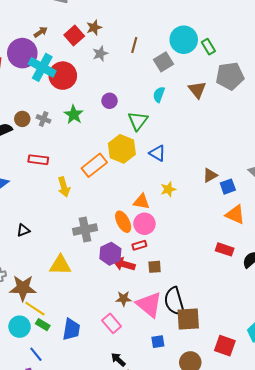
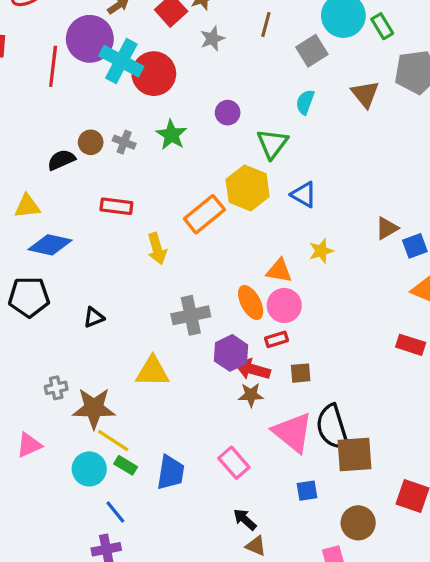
brown star: (124, 299) -> (251, 395), moved

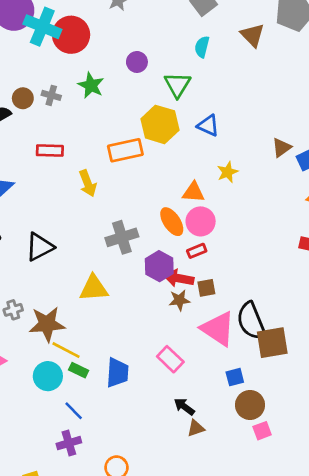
orange rectangle: (204, 214) -> (125, 150), turned 32
black triangle: (94, 317) -> (40, 247), size x1.6
brown square: (301, 373) -> (206, 288), moved
brown circle: (358, 523) -> (250, 405), moved
brown triangle: (256, 546) -> (196, 428), turned -36

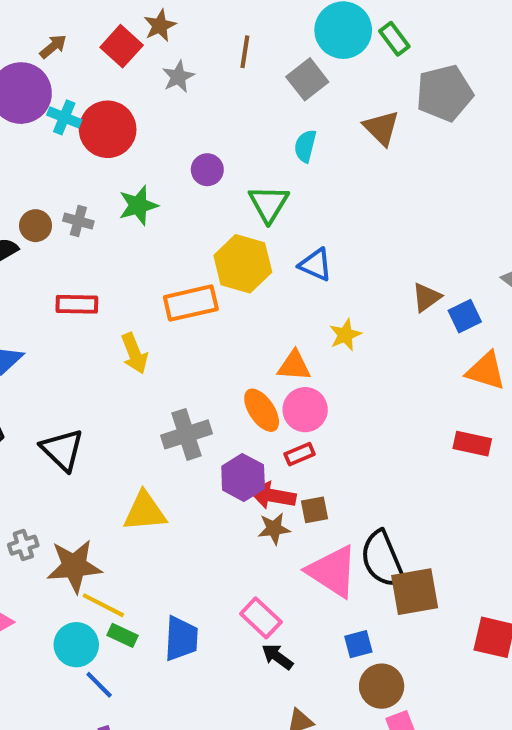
cyan cross: (42, 27) -> (64, 117), size x0.6
green star: (91, 85) -> (138, 205), turned 30
black triangle: (40, 247) -> (62, 450), turned -48
black arrow: (184, 407) -> (277, 657), moved
blue line: (74, 411) -> (99, 685), moved

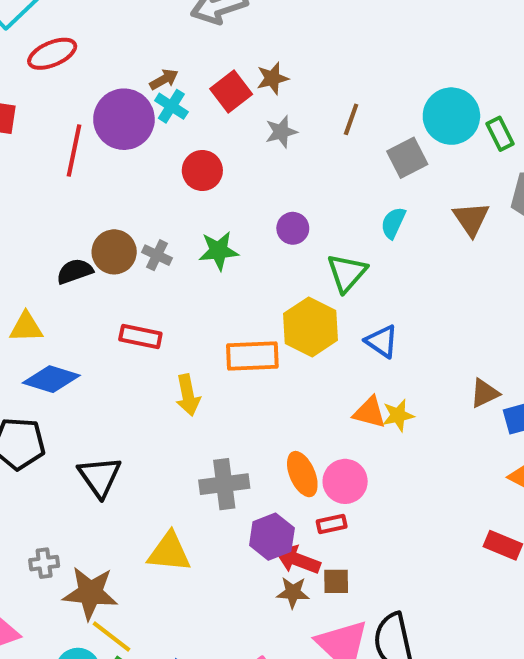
cyan cross: (64, 117) -> (171, 106), moved
red circle: (108, 129) -> (202, 170), size x0.7
brown circle: (36, 226) -> (114, 252), size x1.4
orange triangle: (294, 366) -> (369, 413), moved

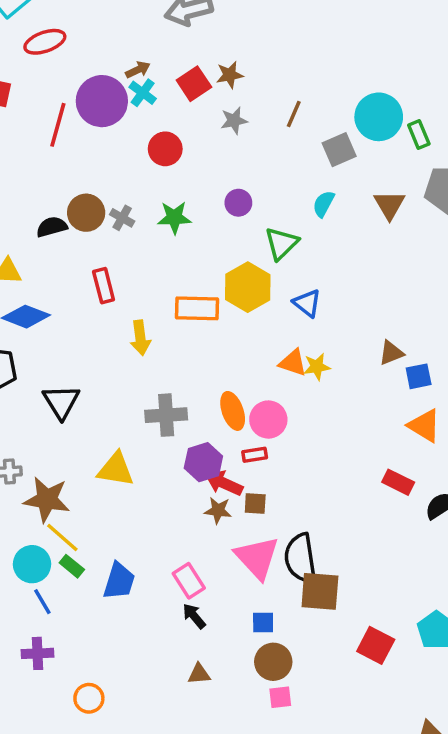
red rectangle: (140, 337) -> (104, 286), turned 60

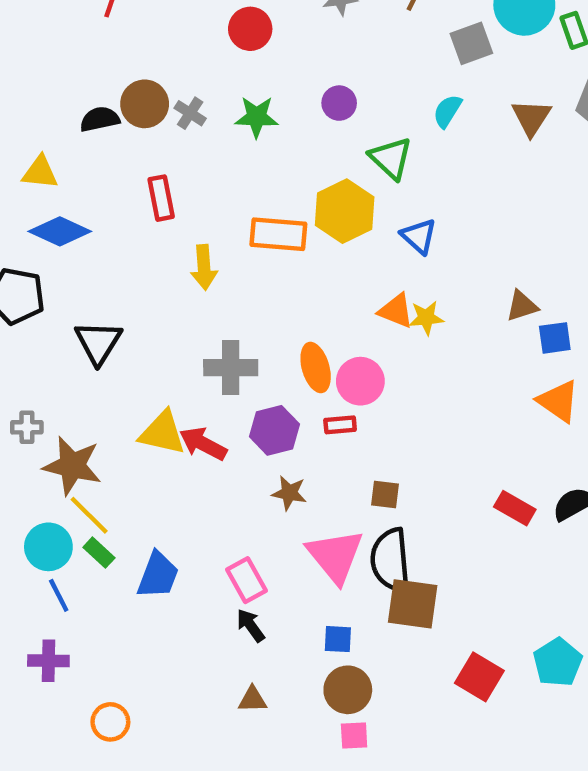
green triangle: (282, 243) -> (391, 158), turned -36
red rectangle: (398, 482) -> (515, 508), moved
red arrow: (224, 483) -> (203, 444), moved
brown square: (255, 504) -> (385, 495), moved

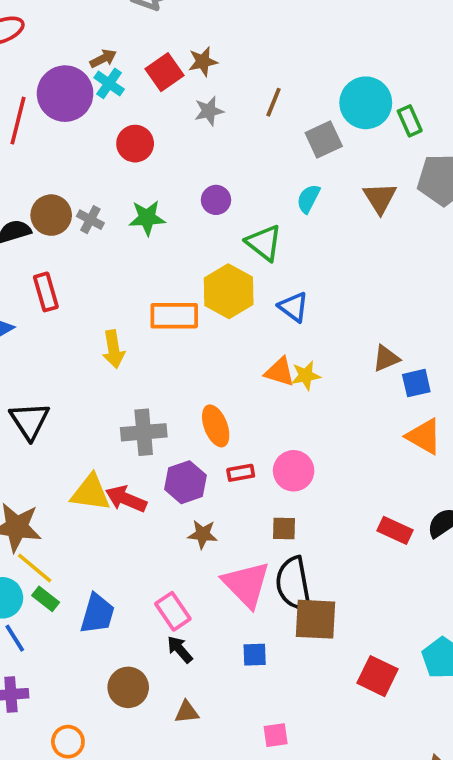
red rectangle: (161, 198) -> (46, 292), moved
pink circle: (360, 381) -> (294, 471), moved
brown circle: (348, 690) -> (128, 687), moved

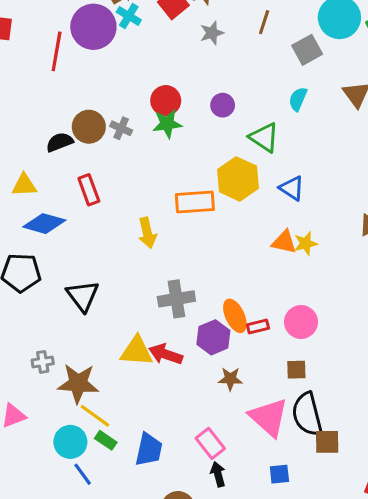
red circle: (135, 144) -> (166, 101), moved
orange ellipse: (216, 426) -> (235, 316), moved
brown square: (315, 619) -> (327, 442), size x0.7
black arrow: (180, 649) -> (218, 474), turned 30

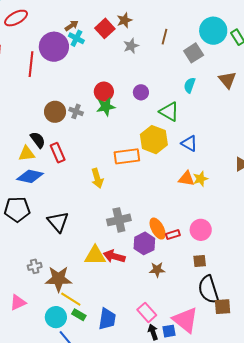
black semicircle: (60, 142) -> (38, 140), moved, turned 78
yellow triangle: (24, 185) -> (27, 154), moved
pink triangle: (269, 417) -> (185, 320), moved
blue square: (279, 474) -> (169, 331), moved

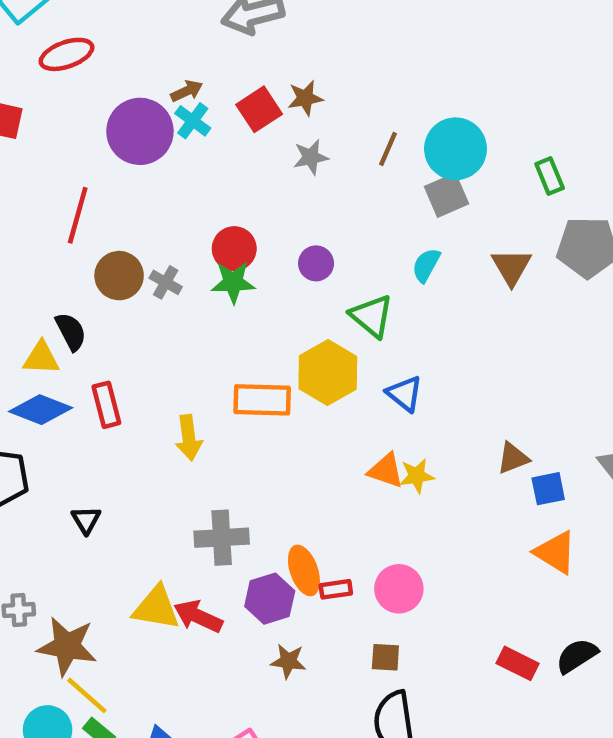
cyan circle: (213, 31) -> (456, 149), moved
red line: (31, 64) -> (78, 215), moved
red rectangle: (58, 153) -> (106, 405), moved
black triangle: (58, 222) -> (86, 520), size x0.6

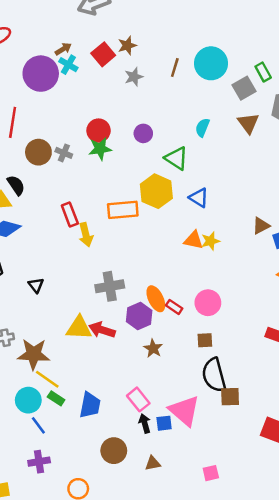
gray square: (446, 195) -> (244, 88), moved
red rectangle: (106, 405) -> (70, 214), moved
red rectangle: (336, 589) -> (174, 307), turned 49
brown star: (288, 661) -> (153, 348), turned 30

